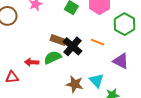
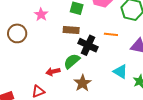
brown rectangle: (58, 40) -> (71, 30), moved
brown star: (75, 84) -> (82, 83), moved, turned -30

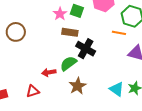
pink star: (41, 15) -> (60, 14), moved
orange line: (111, 34) -> (119, 33), moved
cyan triangle: (120, 72) -> (117, 89), moved

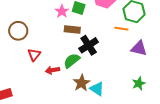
black cross: (86, 49) -> (89, 45), turned 30
cyan triangle: (117, 89) -> (97, 89), moved
red triangle: (33, 91) -> (34, 55), moved, turned -32

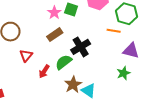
brown rectangle: (72, 30) -> (55, 35), moved, turned -42
red arrow: (52, 70) -> (44, 71), turned -48
green star: (139, 83) -> (123, 73), moved

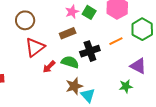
orange line: (114, 31) -> (116, 41), moved, turned -48
red triangle: (26, 56) -> (35, 47), size x1.5
green semicircle: (64, 62) -> (70, 62), turned 42

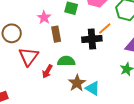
pink star: (72, 12) -> (44, 17), moved
brown rectangle: (68, 33) -> (56, 34), turned -63
black cross: (90, 51) -> (92, 39), moved, turned 30

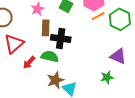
orange line: (105, 28) -> (98, 16), moved
black cross: (92, 39) -> (61, 38), moved

